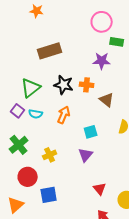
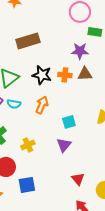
brown triangle: (107, 100) -> (85, 74), moved, turned -42

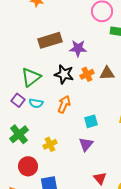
purple star: (80, 51) -> (78, 48), moved
orange cross: (65, 75) -> (87, 74), turned -32

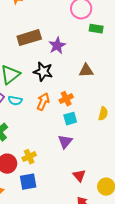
purple star: (78, 48) -> (57, 46), turned -30
orange cross: (87, 74) -> (66, 99), moved
yellow cross: (50, 144) -> (29, 157), moved

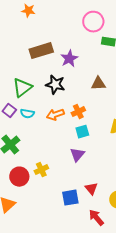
orange arrow: (43, 102) -> (55, 115), turned -132
blue square: (28, 182) -> (70, 198), moved

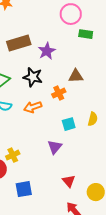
orange cross: (78, 112) -> (59, 93), moved
cyan square: (82, 132) -> (69, 124), moved
yellow cross: (41, 170) -> (13, 155), moved
blue square: (70, 198) -> (24, 189), moved

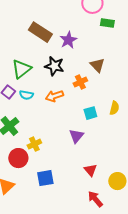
brown rectangle: (19, 43) -> (40, 32), turned 50
brown triangle: (76, 76) -> (97, 65), turned 49

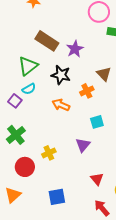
green triangle: (21, 69) -> (28, 66), moved
cyan semicircle: (26, 95) -> (29, 89), moved, turned -40
orange arrow: (54, 96) -> (61, 105), turned 42
yellow cross: (34, 144) -> (49, 153), moved
blue square: (45, 178) -> (57, 197), moved

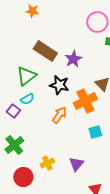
orange cross: (87, 91) -> (85, 101), size x1.6
orange arrow: (61, 105) -> (59, 115), turned 102
purple triangle: (83, 145) -> (76, 164), moved

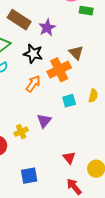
purple triangle: (76, 164) -> (44, 121), moved

